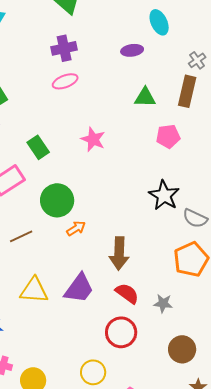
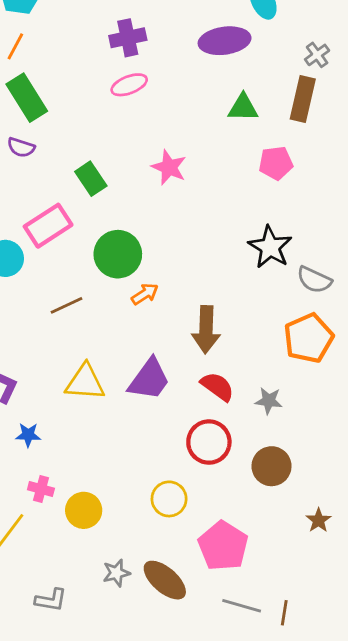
purple ellipse: (132, 50) -> (225, 41), size x1.6
brown circle: (182, 349) -> (272, 466), moved

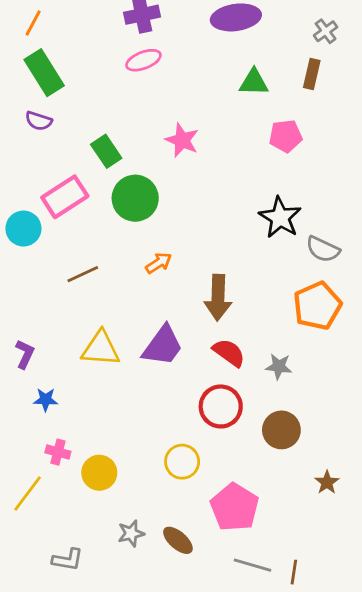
brown rectangle: (303, 99) -> (312, 74), size x0.7
green circle: (118, 254) -> (135, 198), moved
brown ellipse: (165, 580) -> (178, 540), size x0.7

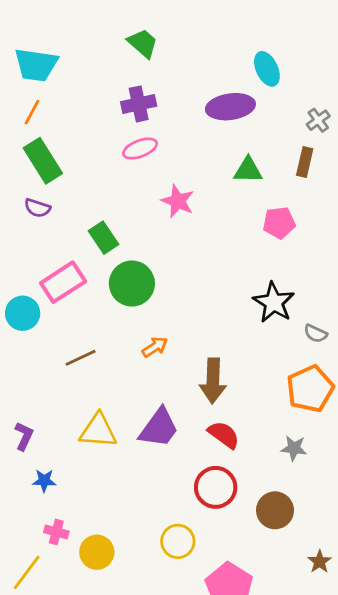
pink star: (182, 140) -> (178, 201), moved
gray semicircle: (323, 249) -> (316, 333), size x0.7
gray star: (279, 366) -> (294, 448), moved

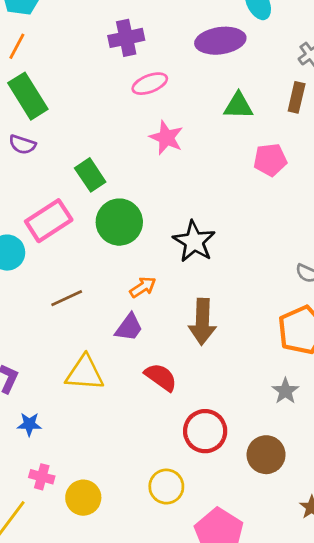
pink ellipse: (140, 149) -> (150, 84), moved
black star: (274, 302) -> (194, 241), moved
purple trapezoid: (159, 428) -> (129, 327), moved, size x0.7
red semicircle: (224, 435) -> (161, 377), moved
gray star: (294, 448) -> (285, 391), turned 30

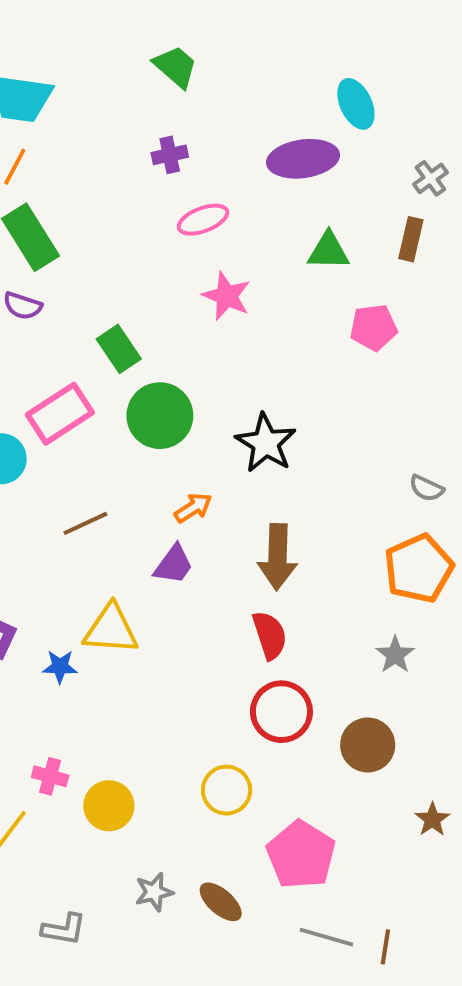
purple cross: (126, 38) -> (170, 155), size x0.7
red semicircle: (161, 377) -> (270, 635), moved, turned 36
blue star: (29, 424) -> (60, 667), moved

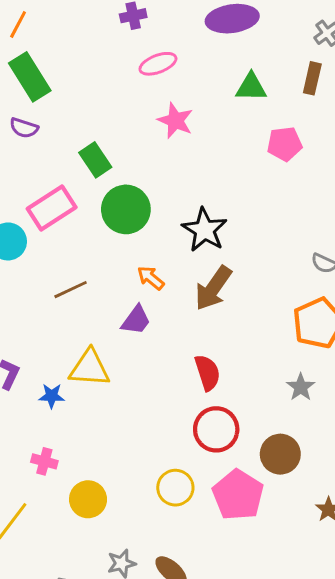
orange arrow: (193, 508) -> (151, 278), turned -108
brown arrow: (278, 557) -> (213, 288), moved, turned 33
pink cross: (50, 776) -> (44, 461), moved
pink pentagon: (301, 855) -> (238, 495), moved

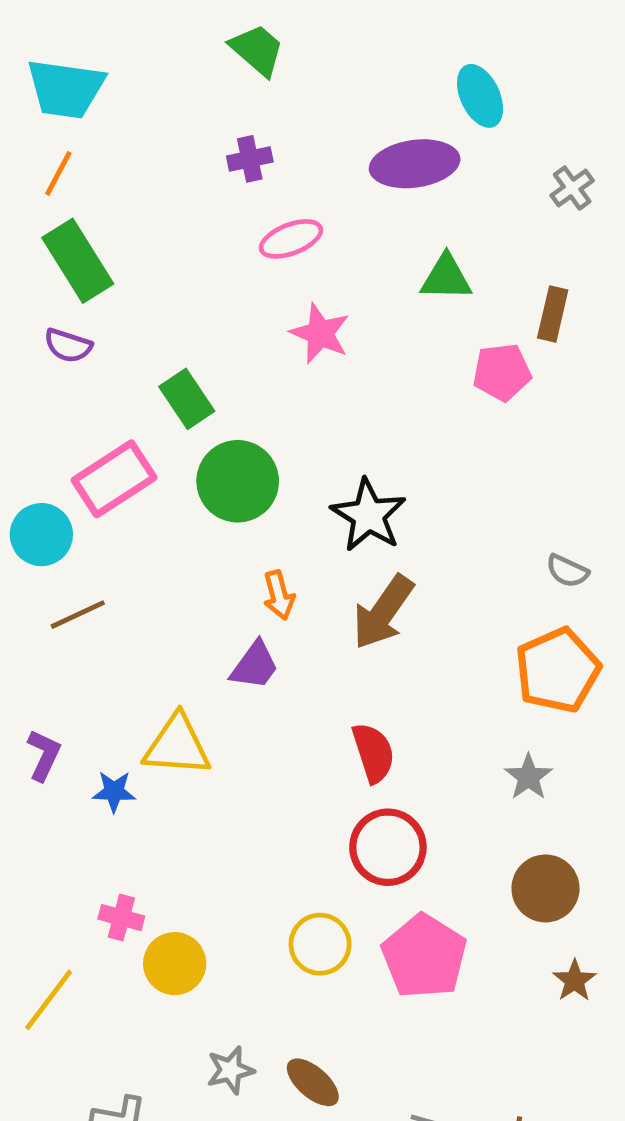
brown rectangle: (312, 78) -> (553, 314), moved
orange arrow: (151, 278) -> (279, 595), turned -144
brown line: (71, 290) -> (78, 615), moved
brown circle: (280, 454) -> (545, 888), moved
pink cross: (44, 461) -> (121, 918), moved

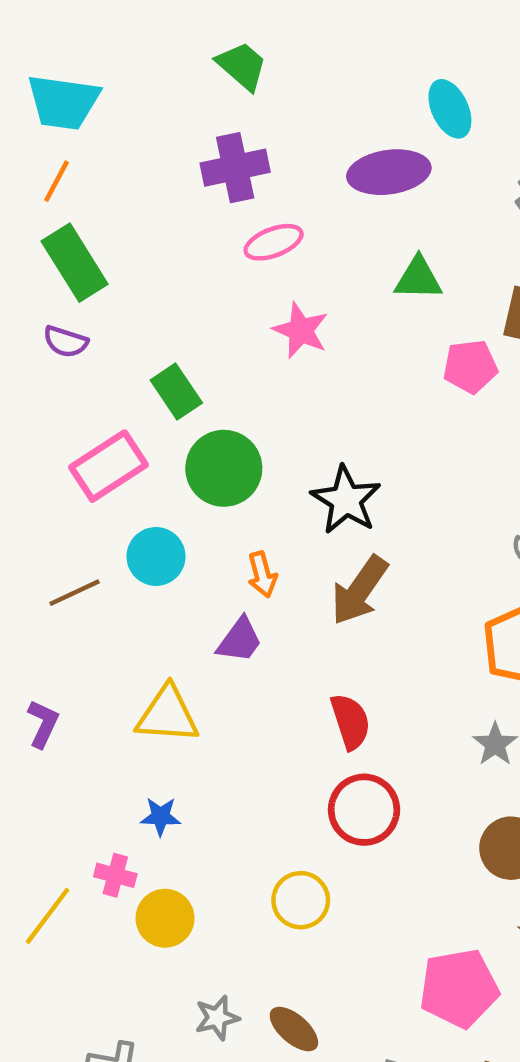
purple cross: (250, 159) -> (235, 168), size x1.6
cyan circle: (41, 535) -> (156, 556), moved
blue star: (114, 791) -> (161, 816), moved
pink pentagon: (424, 956) -> (459, 988), moved, turned 30
yellow line: (49, 1000) -> (47, 916), moved

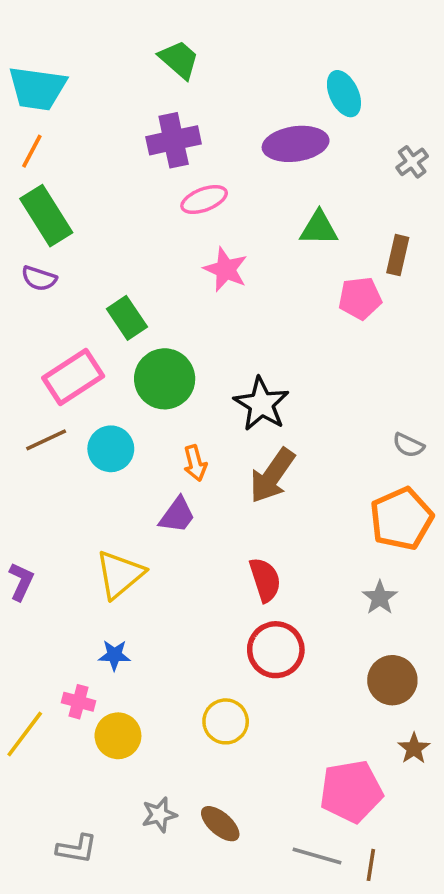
brown line: (75, 593) -> (46, 440), moved
yellow triangle: (167, 715) -> (120, 574), turned -44

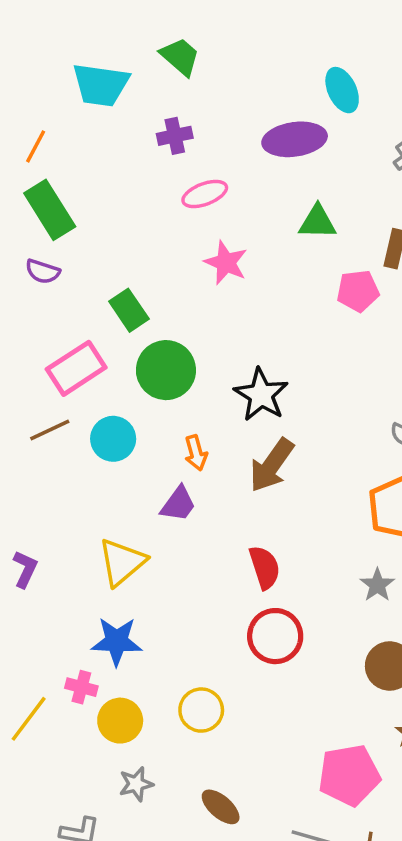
cyan trapezoid: (37, 88) -> (101, 85), moved
purple cross: (174, 140) -> (175, 136), size x0.7
blue star: (114, 655) -> (117, 641), size x1.6
yellow circle: (226, 721) -> (201, 710), moved
gray star: (159, 815) -> (136, 784), moved

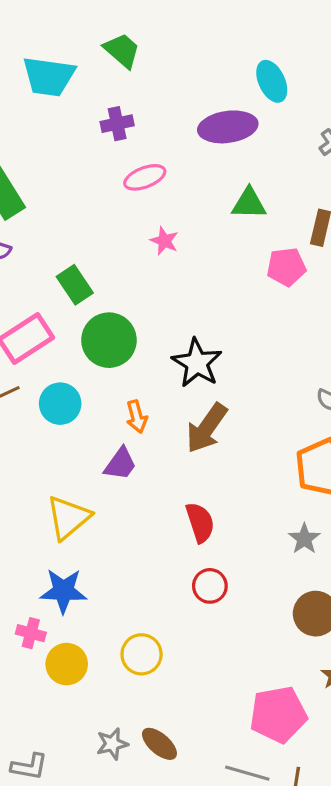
pink star: (226, 263) -> (164, 241), size x0.7
red circle: (275, 636) -> (210, 586), size x0.7
gray star: (136, 784) -> (112, 744), moved

